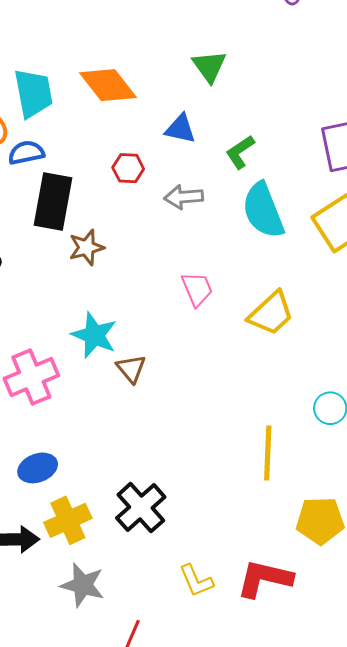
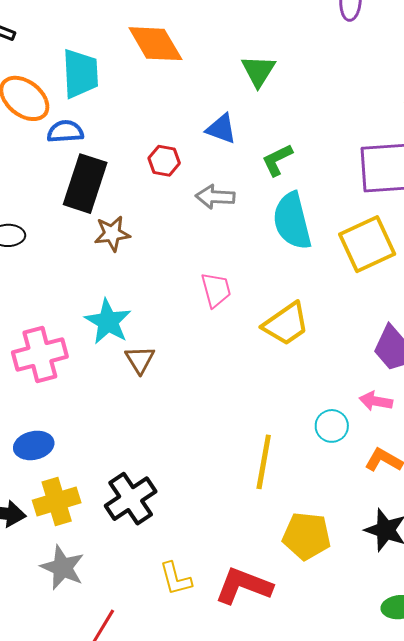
orange diamond: (108, 85) -> (155, 44), moved

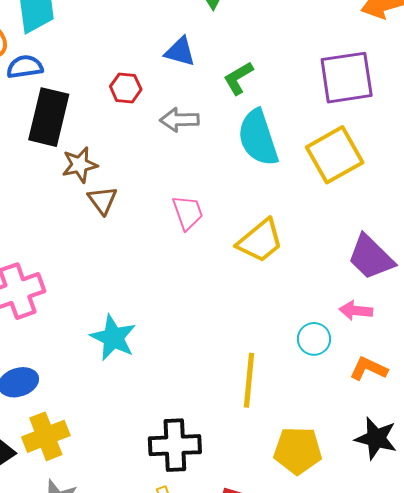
cyan star: (108, 322) -> (113, 338), moved
brown triangle: (140, 360) -> (102, 200), moved
black cross: (131, 499) -> (175, 445), moved, turned 36

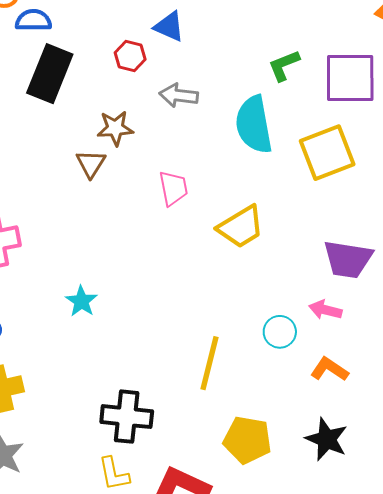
blue triangle: (180, 52) -> (169, 27), moved
green L-shape: (238, 78) -> (284, 65), moved
brown star: (80, 165) -> (115, 128), moved
purple trapezoid: (371, 257) -> (348, 259), turned -44
cyan star: (113, 338) -> (81, 301), size x0.7

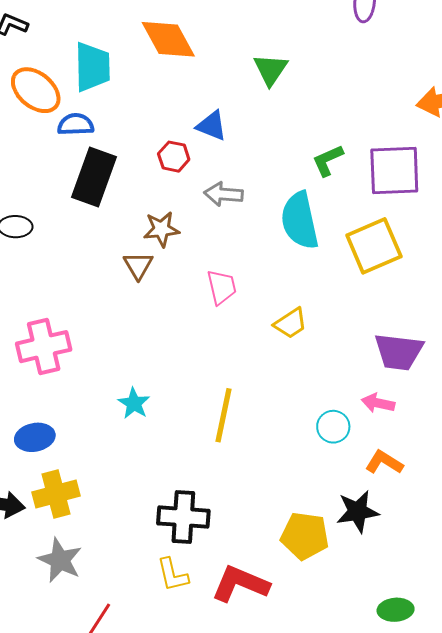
yellow trapezoid: (241, 227) -> (290, 323), size x0.7
yellow line: (209, 363) -> (224, 415), moved
black star: (327, 439) -> (358, 511), moved, turned -30

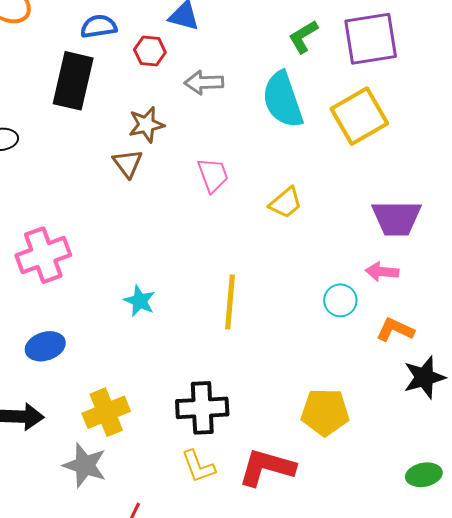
blue semicircle: (76, 124) -> (99, 26), moved
yellow cross: (56, 494) -> (106, 412), moved
black star: (358, 511) -> (424, 377), moved

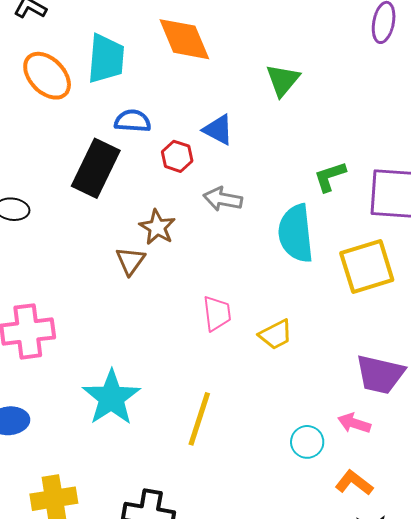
brown star: (146, 125) -> (157, 227), turned 30
pink trapezoid: (213, 175) -> (217, 313), moved
cyan star: (140, 301) -> (111, 398), size x1.8

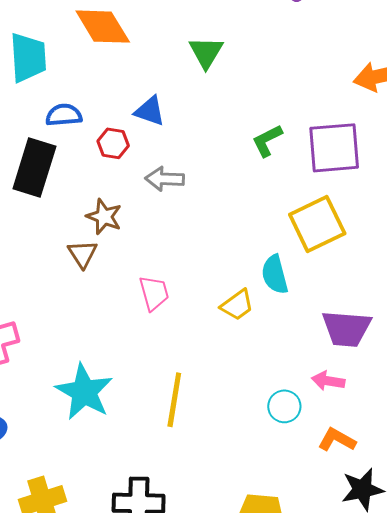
cyan semicircle: (296, 233) -> (275, 275), moved, size x0.7
pink trapezoid: (217, 313) -> (154, 293), moved

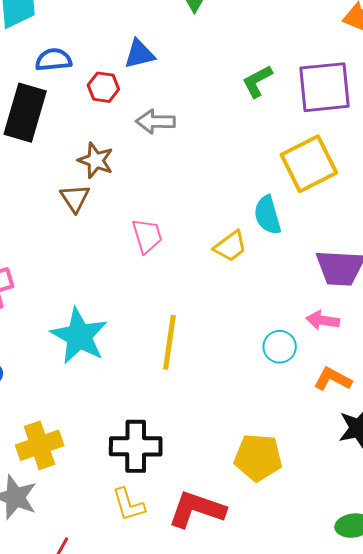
blue triangle: (150, 111) -> (139, 54), turned -32

